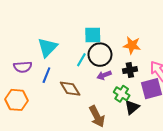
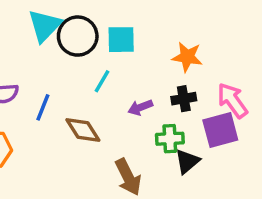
cyan triangle: (47, 47) -> (45, 26), moved
black circle: (100, 55) -> (78, 36), moved
green cross: (122, 94) -> (170, 139), turned -35

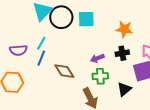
cyan line: (102, 81) -> (41, 43), moved
green cross: (170, 139) -> (100, 76), moved

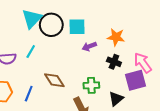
black cross: (122, 53) -> (114, 62), turned 32
blue line: (41, 58) -> (29, 94), moved
purple arrow: (97, 58) -> (89, 46), moved

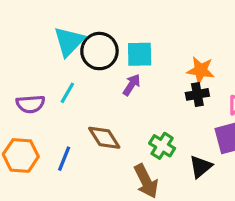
purple arrow: (89, 46) -> (132, 85), moved, turned 144
black cross: (114, 62) -> (197, 94), moved, turned -32
green cross: (91, 85) -> (162, 146), turned 35

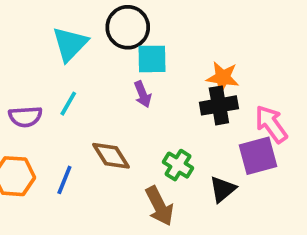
black circle: (99, 51) -> (128, 27), moved
purple arrow: (132, 85) -> (143, 94), turned 125
black cross: (197, 94) -> (219, 105), size x1.4

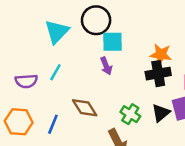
black triangle: (223, 189) -> (161, 113), moved

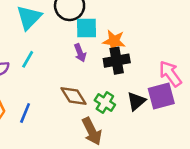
orange star: (161, 54) -> (114, 41), moved
black cross: (158, 74) -> (117, 61), moved
brown diamond: (85, 108) -> (74, 96), moved

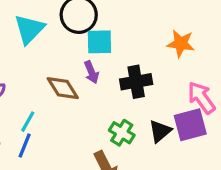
orange star: (114, 41) -> (181, 44), moved
cyan line: (28, 59) -> (28, 122), moved
brown diamond: (74, 96) -> (63, 88), moved

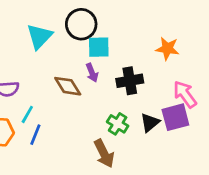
cyan line: (28, 122) -> (27, 114), moved

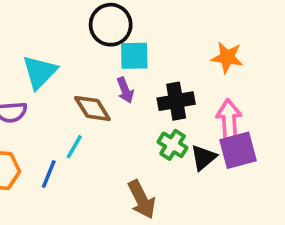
cyan triangle: (39, 36) -> (40, 72), moved
pink arrow: (185, 94) -> (229, 119), moved, turned 32
cyan line: (27, 114) -> (74, 147), moved
green cross: (118, 124) -> (173, 145), moved

